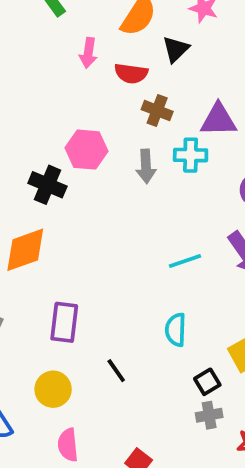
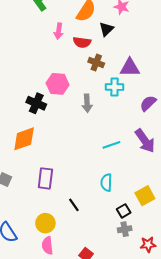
gray arrow: (146, 166) -> (87, 103), moved
yellow circle: (53, 389) -> (45, 223), moved

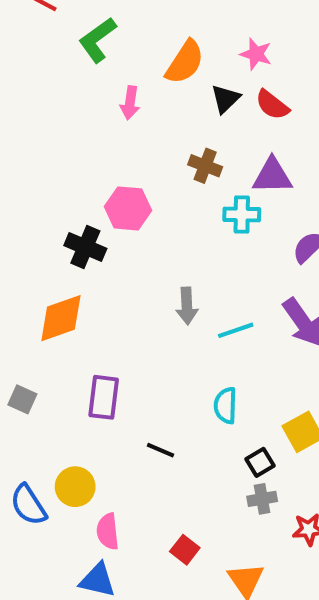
red semicircle: (82, 42) -> (272, 105), moved, turned 30
gray arrow: (87, 103) -> (187, 306), moved
black line: (74, 205) -> (160, 450), turned -32
yellow circle: (45, 223) -> (75, 487), moved

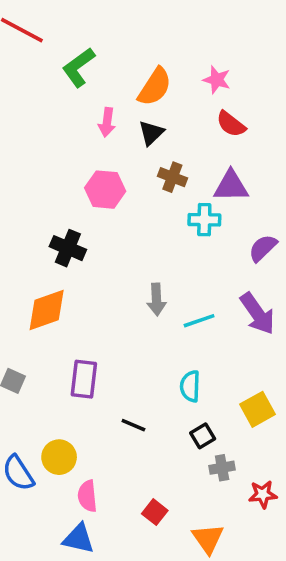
black triangle: (225, 99) -> (151, 133), moved
pink hexagon: (128, 208) -> (105, 190), moved
black square: (260, 462) -> (203, 436), moved

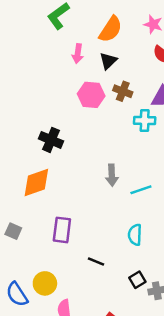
pink hexagon: (105, 190) -> (91, 95), moved
black square: (203, 436) -> (137, 280), moved

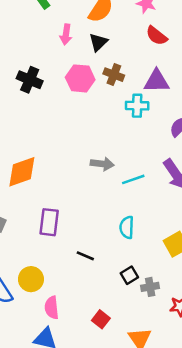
black cross: (51, 140) -> (30, 80), moved
gray arrow: (112, 175) -> (102, 164), turned -80

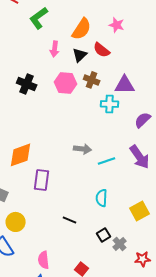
red semicircle: (157, 36) -> (102, 50), moved
purple rectangle: (49, 222) -> (42, 180), moved
yellow circle: (31, 279) -> (16, 222), moved
gray cross: (150, 287) -> (120, 244), turned -32

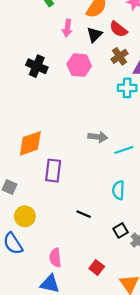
brown cross: (92, 80) -> (119, 56), moved, turned 35

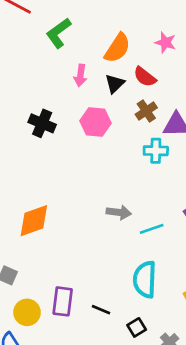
purple rectangle: (53, 171) -> (63, 301), moved
cyan semicircle: (118, 190) -> (145, 279), size x1.5
black square: (121, 230) -> (137, 327), moved

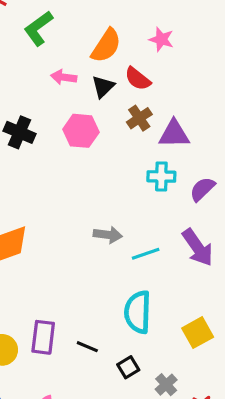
pink arrow: (80, 75) -> (64, 77), turned 90
cyan cross: (156, 151) -> (161, 176), moved

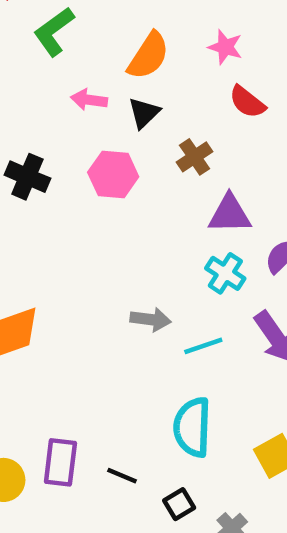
red semicircle: (138, 79) -> (247, 102), moved
purple triangle: (174, 134) -> (230, 214), moved
cyan cross: (161, 176) -> (225, 273), moved, turned 32

